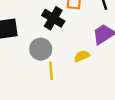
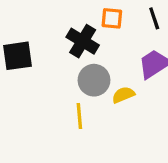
gray circle: (41, 49) -> (94, 80), moved

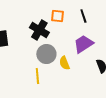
yellow semicircle: (123, 95) -> (64, 63), turned -88

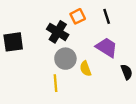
orange square: (57, 16) -> (78, 16), turned -32
purple trapezoid: (83, 44) -> (107, 47), turned 65

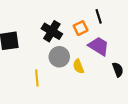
orange square: (78, 16) -> (81, 28), moved
yellow line: (55, 83) -> (37, 78), moved

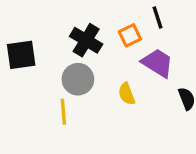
gray circle: (59, 57) -> (78, 79), moved

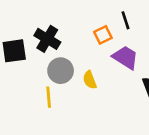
black cross: (86, 40) -> (47, 39), moved
yellow semicircle: (127, 94) -> (90, 80), moved

